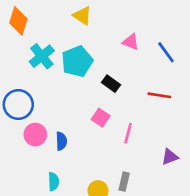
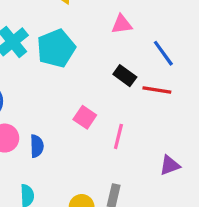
pink triangle: (131, 42) -> (122, 24), turned -30
blue line: (166, 52) -> (163, 53), moved
black rectangle: (111, 84) -> (125, 76), moved

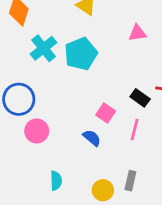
black rectangle: (125, 76) -> (140, 98), moved
blue semicircle: (37, 146) -> (92, 138), moved, turned -48

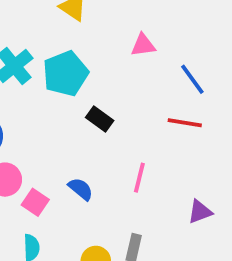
black rectangle: (140, 98) -> (100, 119), moved
pink square: (106, 113) -> (35, 202), moved

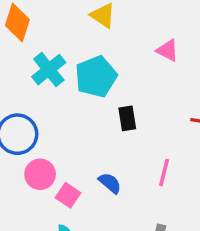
pink triangle: (143, 45) -> (167, 50), turned 35
black rectangle: (100, 119) -> (127, 118), turned 45

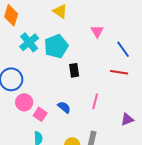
pink triangle: (167, 50) -> (97, 31), turned 32

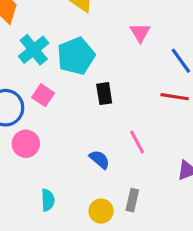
pink line: (95, 101) -> (137, 142), turned -42
blue semicircle: (64, 107) -> (99, 159), moved
pink square: (40, 114) -> (43, 95), moved

